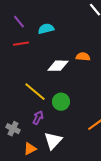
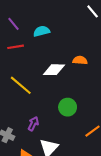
yellow line: (35, 92) -> (21, 85), moved
green circle: (61, 102) -> (68, 107), moved

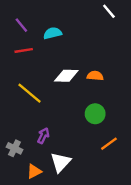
orange semicircle: (80, 60) -> (95, 76), moved
green circle: (68, 107) -> (95, 114), moved

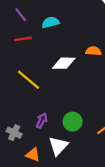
orange semicircle: (95, 76) -> (94, 51), moved
green circle: (95, 114) -> (73, 122), moved
orange triangle: (34, 171) -> (33, 155), turned 48

